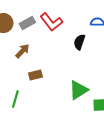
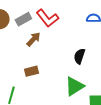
black semicircle: (79, 42) -> (79, 56), moved
brown arrow: (22, 51) -> (33, 39), moved

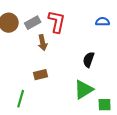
red L-shape: (47, 18) -> (57, 22), turned -130
brown arrow: (33, 39) -> (43, 43), turned 126

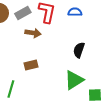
blue semicircle: (103, 22) -> (75, 12), moved
brown arrow: (43, 43) -> (33, 33), turned -70

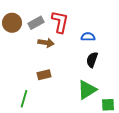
blue semicircle: (75, 12) -> (88, 37), moved

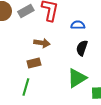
brown arrow: (46, 43) -> (42, 43), moved
green line: (24, 99) -> (26, 87), moved

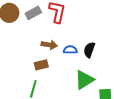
blue semicircle: (78, 25) -> (70, 50), moved

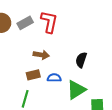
blue semicircle: (70, 50) -> (54, 78), moved

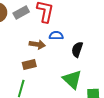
blue semicircle: (54, 78) -> (56, 35), moved
green triangle: (76, 90) -> (72, 79), turned -45

